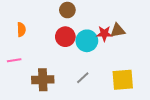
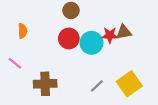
pink line: (14, 60) -> (15, 63), turned 48
gray line: (83, 78) -> (97, 86), moved
yellow square: (123, 80) -> (129, 84), turned -30

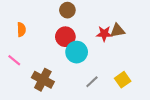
cyan circle: (91, 43) -> (77, 52), moved
brown cross: (45, 84) -> (43, 80), turned 30
yellow square: (129, 84) -> (123, 80), size x0.7

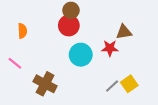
red star: (104, 34) -> (110, 48), moved
red circle: (65, 37) -> (69, 26), moved
gray line: (92, 82) -> (112, 86), moved

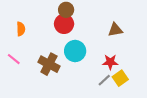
red star: (110, 48) -> (110, 62), moved
brown cross: (45, 84) -> (49, 64), moved

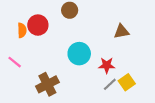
red circle: (64, 24) -> (38, 25), moved
red star: (110, 62) -> (107, 65), moved
brown cross: (49, 64) -> (47, 84), moved, turned 35

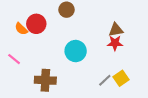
orange semicircle: (22, 30) -> (21, 29), turned 136
red star: (107, 65) -> (115, 43), moved
brown cross: (47, 84) -> (45, 80), turned 30

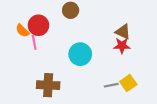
brown triangle: (116, 30) -> (123, 32), turned 35
pink line: (14, 59) -> (34, 42), moved, turned 40
gray line: (105, 80) -> (111, 85), turned 32

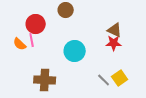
orange semicircle: (22, 31) -> (20, 44), moved
gray line: (111, 85) -> (104, 80), turned 56

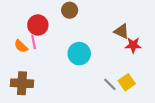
red star: (114, 43) -> (133, 45), moved
brown cross: (45, 80) -> (22, 83), moved

